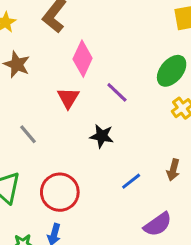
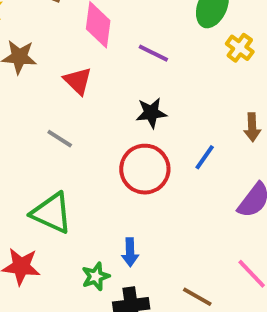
red triangle: (68, 98) -> (78, 81), moved
red circle: (60, 192) -> (145, 169), moved

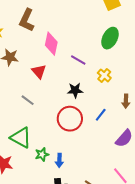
yellow cross: (240, 48) -> (104, 75), moved
green star: (96, 276) -> (42, 154), moved

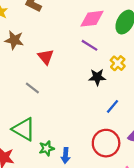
pink diamond: (51, 44) -> (92, 19), moved, turned 70
black star: (75, 90) -> (97, 77), moved
red circle: (70, 119) -> (106, 143), moved

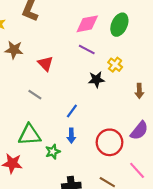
blue line: (113, 106) -> (72, 111), moved
green triangle: (24, 129) -> (30, 135), turned -30
blue arrow: (66, 155) -> (71, 136), moved

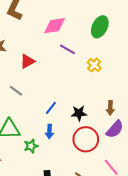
pink diamond: (87, 24) -> (55, 26), moved
red triangle: (45, 64) -> (27, 61), turned 42
black star: (96, 80) -> (79, 113), moved
brown arrow: (139, 91) -> (110, 108), moved

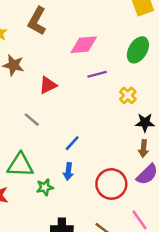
purple line: (68, 49) -> (97, 74), turned -49
black star: (79, 113) -> (145, 123), moved

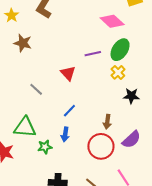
pink diamond: (84, 45) -> (112, 21), moved, turned 45
green ellipse: (138, 50) -> (120, 50), moved
red triangle: (48, 85) -> (68, 73), moved, turned -49
brown arrow: (144, 148) -> (107, 122), moved

